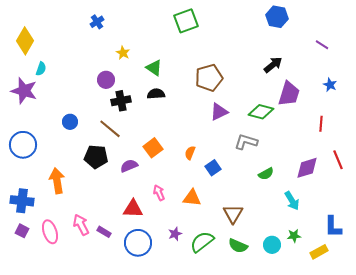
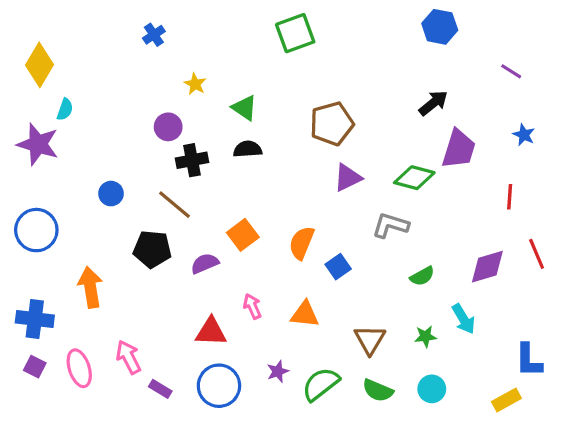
orange semicircle: (190, 153) -> (302, 243), size x1.5
purple rectangle: (104, 232) -> (160, 389), moved
green star: (294, 236) -> (425, 336), moved

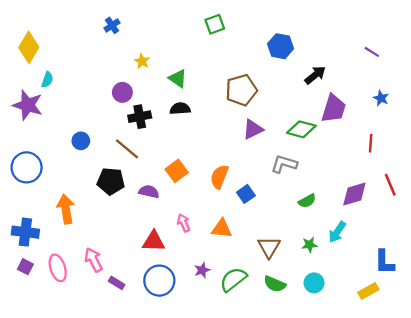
blue hexagon: (440, 27) -> (281, 46), moved
green square: (295, 33) -> (215, 24), size x0.7
purple semicircle: (205, 263) -> (149, 192), turned 36
cyan arrow: (464, 319) -> (337, 232), turned 65

